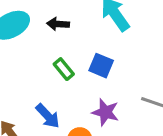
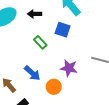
blue square: (101, 66) -> (63, 30), moved

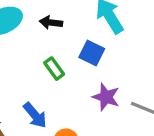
purple star: (69, 68) -> (106, 97), moved

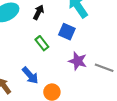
black arrow: (51, 23) -> (39, 12), turned 112

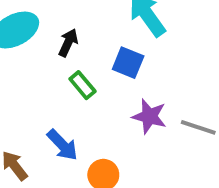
black arrow: (39, 12) -> (68, 43), moved

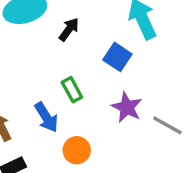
green rectangle: (82, 85) -> (72, 90), moved

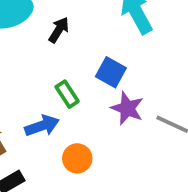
blue square: (117, 57) -> (111, 72), moved
blue arrow: (46, 117) -> (42, 126), turned -72

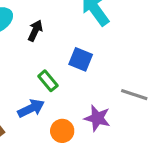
purple star: (127, 108) -> (97, 118), moved

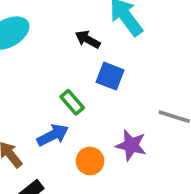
black arrow: (35, 31) -> (88, 39), moved, turned -85

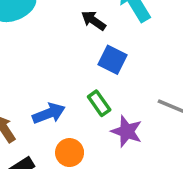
green rectangle: (72, 102) -> (99, 103), moved
orange circle: (90, 161) -> (70, 153), moved

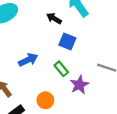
blue arrow: (49, 113) -> (28, 60), moved
purple star: (127, 131) -> (79, 85), turned 30

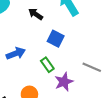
black arrow: (54, 18) -> (36, 14), moved

